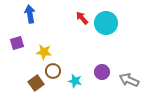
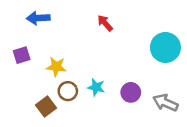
blue arrow: (30, 14) -> (38, 18), turned -84
cyan circle: (106, 23) -> (165, 47), moved
cyan star: (75, 81) -> (96, 87), moved

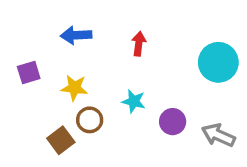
blue arrow: (38, 18) -> (76, 35), moved
red arrow: (105, 23) -> (139, 44), moved, turned 48
cyan star: (96, 87) -> (134, 101), moved

